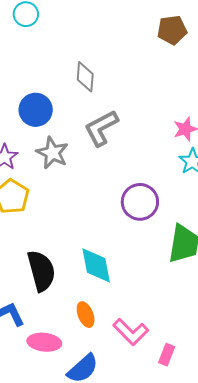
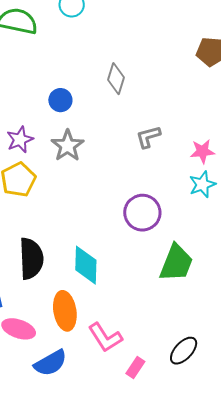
blue circle: (36, 110) -> (60, 100), size x0.7
gray L-shape: (101, 128) -> (148, 137), moved, size x0.7
orange ellipse: (86, 315) -> (65, 311), size x1.5

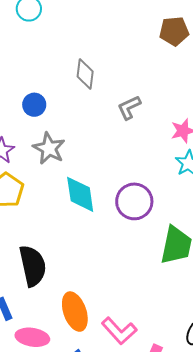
gray L-shape: (148, 137) -> (129, 107), moved
cyan diamond: (86, 265) -> (80, 194), moved

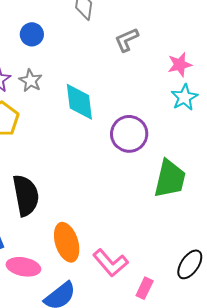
gray star: (49, 148) -> (31, 81), moved, size x0.7
cyan diamond: (80, 194) -> (79, 102), moved

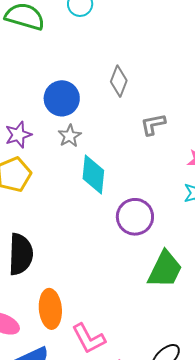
blue circle: (32, 34) -> (62, 98), size x1.5
gray star: (31, 81) -> (70, 136), moved

